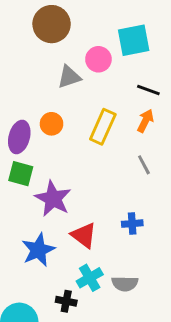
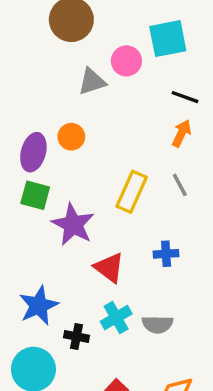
yellow rectangle: (103, 127) -> (132, 192), moved
blue star: (38, 250) -> (39, 305), moved
black cross: (66, 301) -> (76, 336), moved

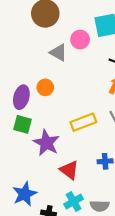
gray triangle: (92, 82) -> (58, 53), turned 48
yellow rectangle: (132, 192) -> (83, 122), turned 45

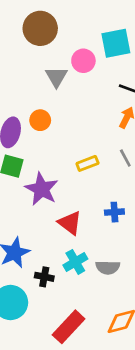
gray triangle: (58, 53) -> (56, 77), turned 30
yellow rectangle: (83, 122) -> (87, 163), size x0.7

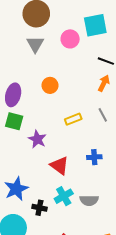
gray triangle: (56, 77) -> (35, 44), moved
orange circle: (40, 120) -> (50, 85), moved
purple star: (42, 189) -> (37, 139), size x0.7

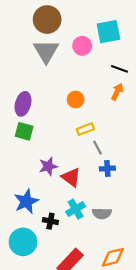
gray triangle: (35, 44) -> (46, 51), size x1.4
orange circle: (50, 85) -> (76, 99), moved
gray line: (103, 115) -> (98, 148), moved
purple star: (37, 139) -> (48, 166), moved, turned 30

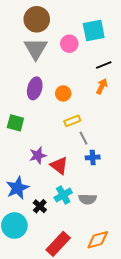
black line: (119, 69) -> (104, 65), turned -42
purple ellipse: (23, 104) -> (35, 88), moved
black cross: (50, 221) -> (40, 206), turned 32

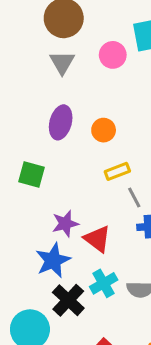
gray triangle: (36, 49) -> (62, 63), size x0.7
blue star: (17, 188) -> (53, 260), moved
black cross: (40, 206) -> (68, 300), size x1.5

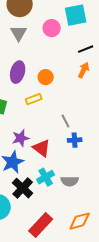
yellow rectangle: (117, 171) -> (34, 99), moved

